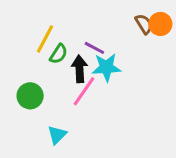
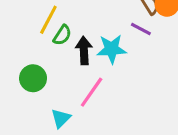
purple line: (94, 48) -> (141, 29), moved
pink line: (84, 91) -> (92, 92), moved

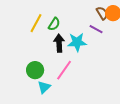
green semicircle: (62, 35) -> (54, 24), moved
green circle: (33, 78) -> (35, 70), moved

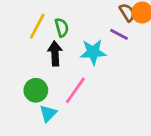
green semicircle: (54, 24) -> (62, 28), turned -48
black arrow: (59, 43) -> (55, 53), moved

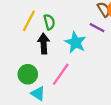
cyan star: (93, 52) -> (75, 42), turned 30
cyan triangle: (48, 113) -> (38, 94), turned -42

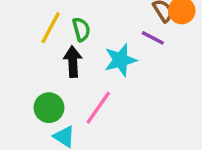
cyan star: (75, 42) -> (120, 60), turned 30

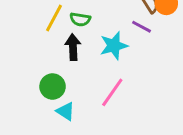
green semicircle: (81, 29) -> (80, 19), turned 114
pink line: (98, 108) -> (112, 92), moved

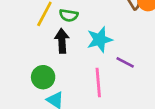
purple line: (141, 27) -> (125, 62), moved
pink line: (112, 92) -> (98, 83), turned -40

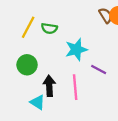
black arrow: (62, 41) -> (49, 86), moved
green circle: (43, 77) -> (27, 65), moved

